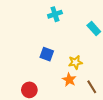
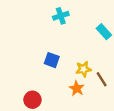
brown line: (92, 87) -> (102, 79), moved

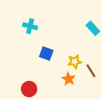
cyan cross: (61, 16) -> (30, 26), moved, turned 32

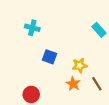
brown line: (91, 71) -> (97, 84), moved

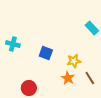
cyan cross: (32, 28) -> (13, 44), moved

